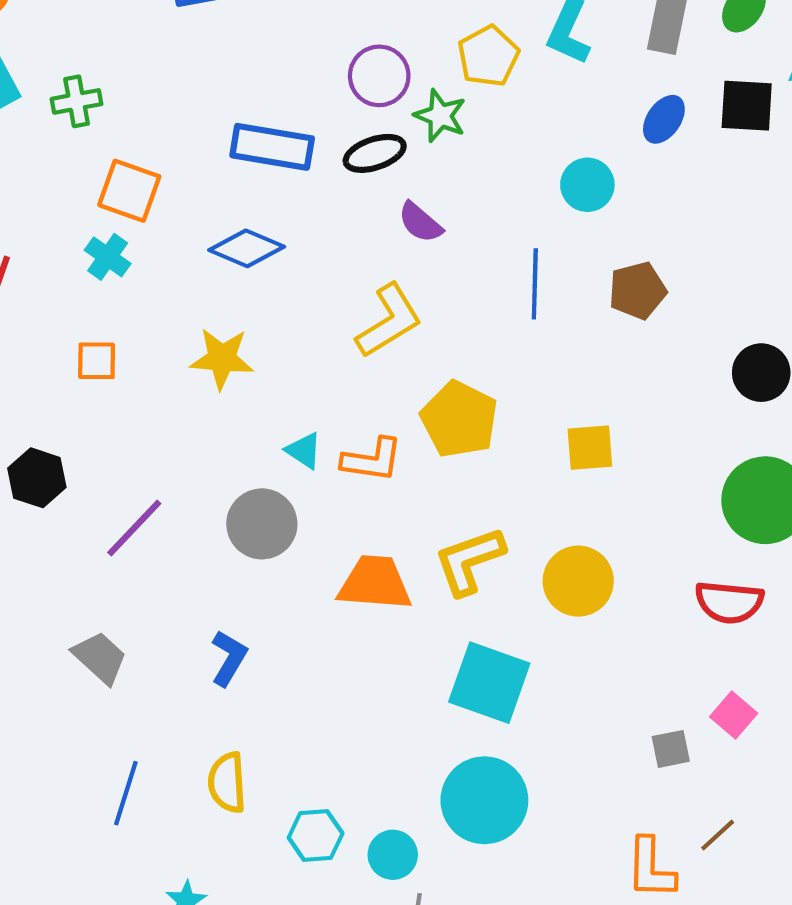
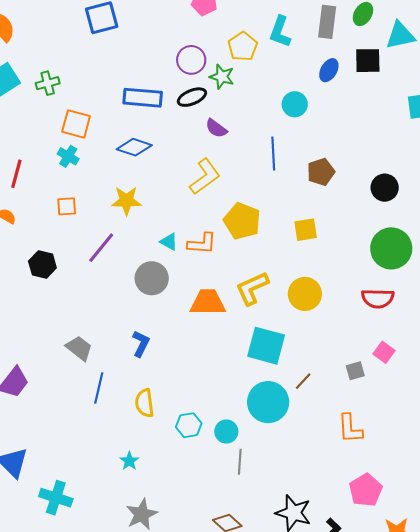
brown pentagon: (637, 290) -> (321, 172), moved
purple line: (134, 528) -> (101, 248), moved
blue line: (126, 793) -> (99, 388), moved
brown line: (718, 835) -> (303, 381), moved

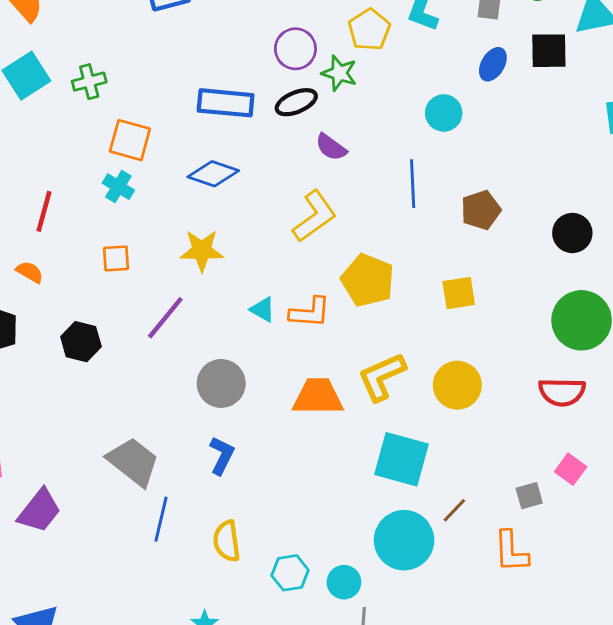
gray circle: (152, 278) -> (221, 383), moved
gray trapezoid: (79, 348) -> (133, 462), size x1.4
orange L-shape: (350, 428) -> (511, 552), moved

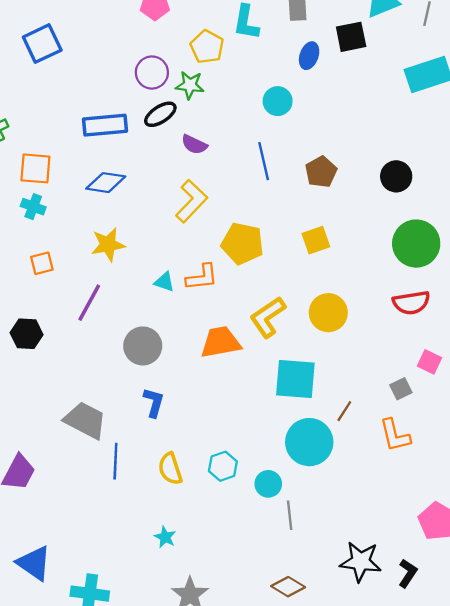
cyan hexagon: (290, 573) -> (223, 466), moved

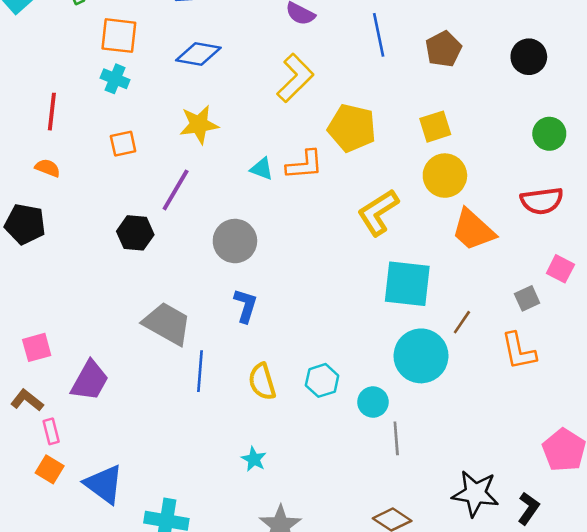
green circle: (416, 244) -> (549, 134), size x0.6
yellow circle: (328, 313) -> (445, 176), moved
black hexagon: (27, 334) -> (135, 233), moved
orange trapezoid: (221, 342) -> (473, 230), moved, turned -129

